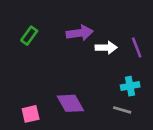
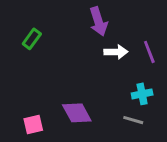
purple arrow: (80, 33) -> (99, 21), moved, turned 80

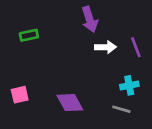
green rectangle: (32, 39) -> (29, 35), turned 42
pink square: (33, 124) -> (20, 95), moved

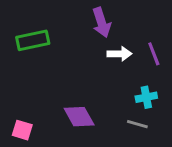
green rectangle: (29, 35) -> (33, 40), size x1.5
pink square: (20, 95) -> (22, 130), moved, turned 30

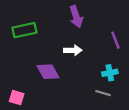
white arrow: (119, 54) -> (73, 50), moved
purple diamond: (79, 117) -> (48, 72), moved

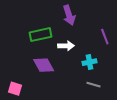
green rectangle: (24, 30) -> (40, 35), moved
cyan cross: (110, 73) -> (89, 62), moved

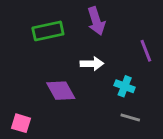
green rectangle: (40, 35) -> (48, 31), moved
cyan cross: (89, 62) -> (125, 86), turned 32

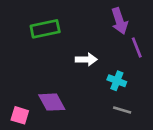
purple arrow: (96, 21) -> (120, 21), moved
purple diamond: (61, 91) -> (52, 102), moved

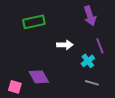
purple line: (137, 48) -> (100, 46), moved
cyan cross: (117, 81) -> (88, 61), turned 32

